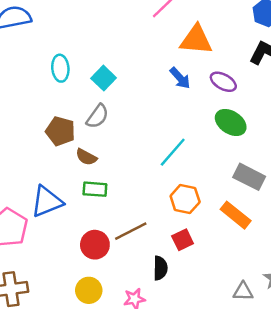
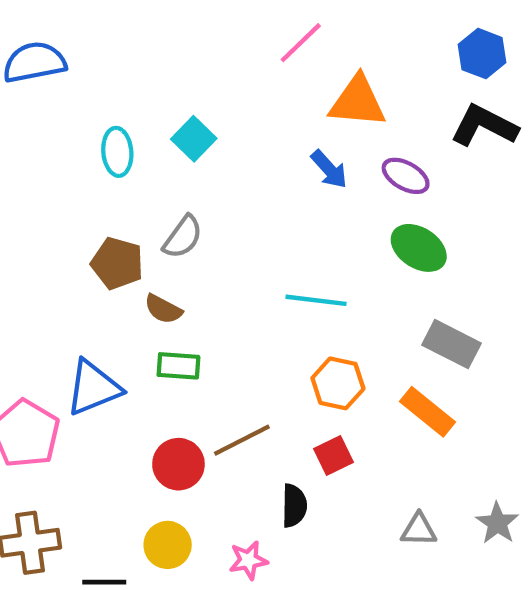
cyan square: (104, 78) -> (194, 139), moved
cyan line: (173, 152) -> (316, 300), turned 56
gray triangle: (243, 292) -> (419, 530), moved

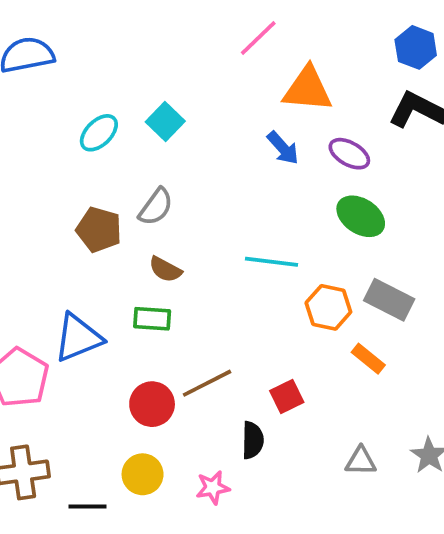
cyan ellipse: (117, 152) -> (99, 133), turned 51
brown semicircle: (163, 309) -> (165, 269), moved
orange hexagon: (338, 383) -> (328, 307), moved
orange rectangle: (427, 412) -> (368, 359), size x0.7

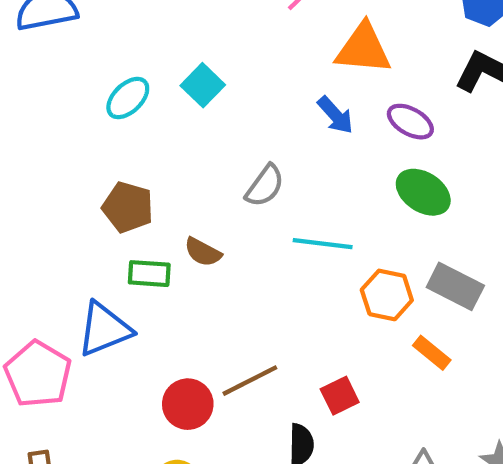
gray semicircle: (156, 207) -> (265, 186), moved
green rectangle: (152, 319) -> (149, 274), moved

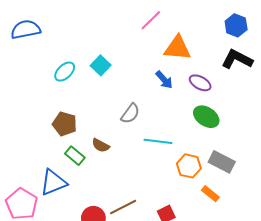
green rectangle: (149, 274) -> (75, 156), turned 36

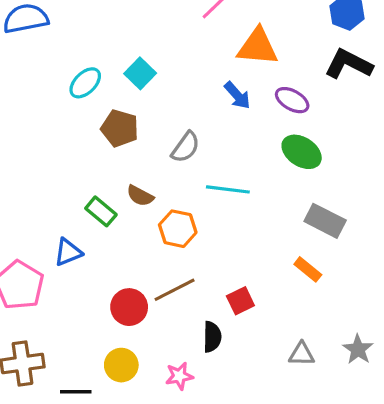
brown pentagon: (65, 124) -> (120, 128), moved
orange hexagon: (189, 166) -> (178, 229), moved
blue triangle: (53, 182) -> (68, 252), size x0.7

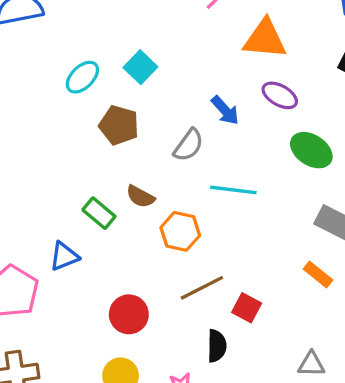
blue arrow: (237, 95) -> (225, 110), moved
purple ellipse: (292, 100) -> (280, 95), moved
brown line: (175, 290) -> (202, 288), moved
red square: (240, 301) -> (247, 308), turned -36

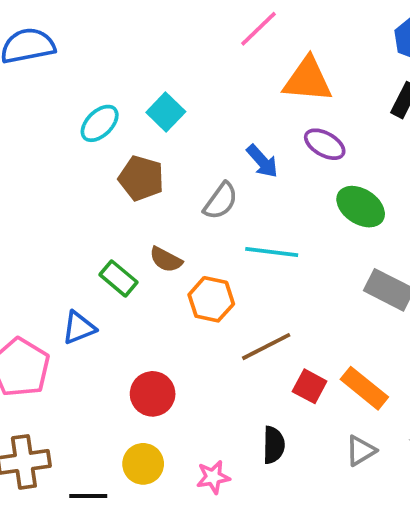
orange rectangle: (318, 275) -> (364, 388), moved, size x1.4
brown line: (202, 288) -> (266, 347), moved
red square: (247, 308) -> (310, 386), moved
black semicircle: (217, 346) -> (274, 445), moved
gray triangle: (311, 364) -> (361, 451), turned -32

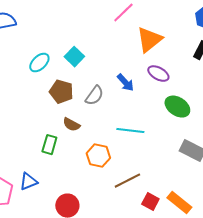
orange triangle: (308, 80) -> (149, 40), turned -44
gray semicircle: (221, 201) -> (94, 96), moved
brown semicircle: (166, 260) -> (71, 125), moved
green rectangle: (119, 278) -> (49, 145), turned 66
blue triangle: (79, 328) -> (28, 182), moved

